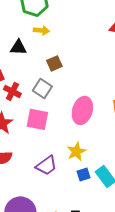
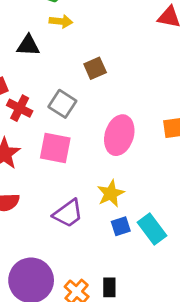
brown square: (54, 63) -> (95, 68), moved

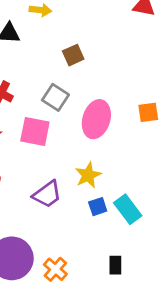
gray square: (62, 104) -> (55, 97), moved
black rectangle: (109, 287) -> (115, 265), moved

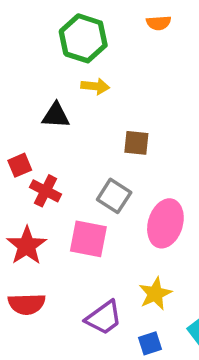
brown square: (73, 55) -> (136, 143), turned 30
blue square: (98, 207) -> (150, 343), moved

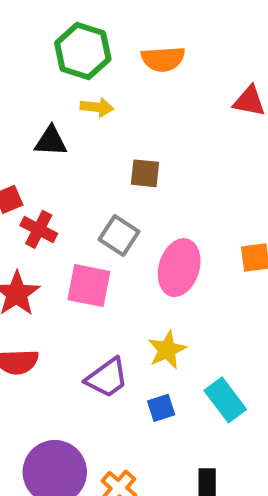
orange semicircle: (159, 23) -> (163, 59), moved, size x1.5

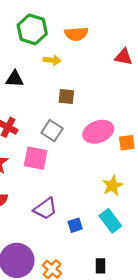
yellow arrow: (97, 107) -> (52, 60), moved
pink ellipse: (179, 268) -> (98, 132), moved, turned 52
yellow star: (167, 350) -> (113, 186), moved

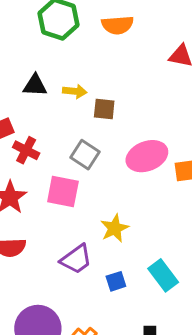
yellow arrow: (52, 60) -> (75, 91), moved
yellow star: (113, 186) -> (115, 228), moved

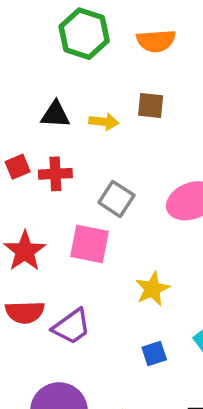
brown square: (104, 109) -> (151, 106), moved
red cross: (26, 150) -> (55, 174), moved, turned -30
purple trapezoid: (76, 259) -> (72, 327), moved

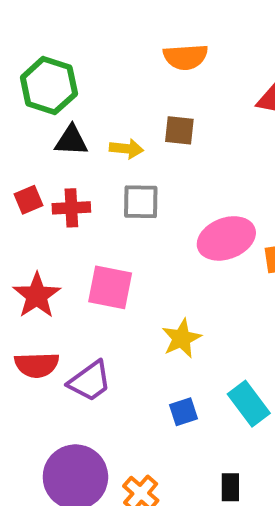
green hexagon: (84, 34) -> (49, 86), moved
gray square: (116, 199) -> (141, 202), moved, turned -32

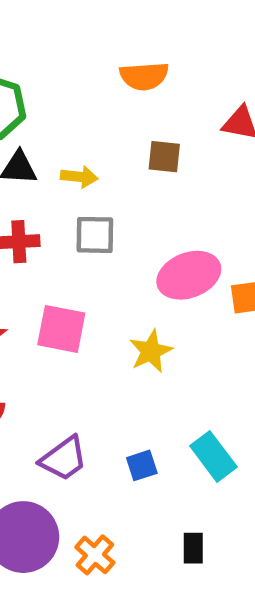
brown square: (179, 130) -> (164, 157), moved
yellow star: (181, 338) -> (151, 351), moved
purple trapezoid: (90, 381) -> (64, 459), moved

